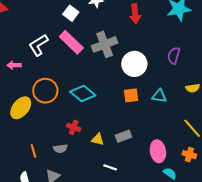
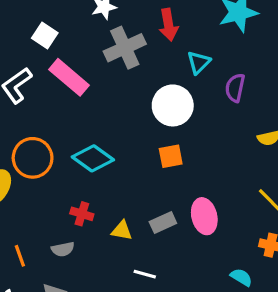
white square: (71, 13) -> (45, 35), moved
gray cross: (105, 44) -> (125, 48), moved
cyan triangle: (159, 96) -> (199, 62), moved, turned -49
pink ellipse: (158, 151) -> (204, 216), moved

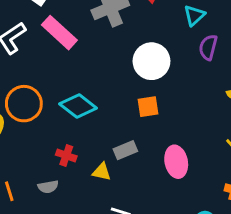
cyan triangle: (199, 62) -> (194, 15), moved
gray rectangle: (163, 223) -> (125, 150), moved

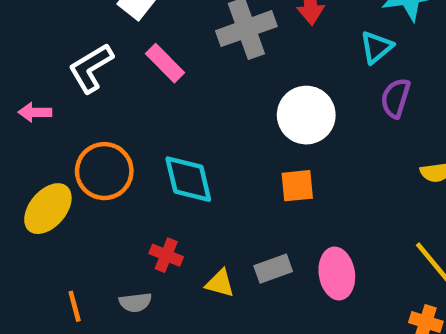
pink rectangle: (59, 33) -> (165, 63), size x0.7
cyan diamond: (78, 106) -> (188, 179), turned 36
gray rectangle: (125, 150) -> (273, 269), moved

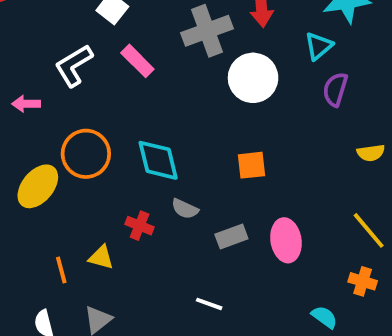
white circle: (306, 115) -> (253, 78), moved
yellow triangle: (220, 283) -> (101, 257), moved
gray semicircle: (135, 302) -> (185, 209), moved, turned 32

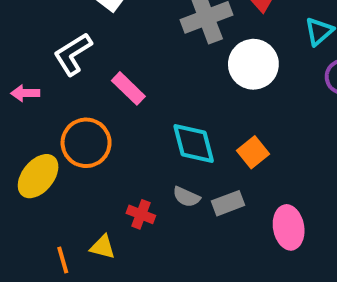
pink rectangle: (137, 61) -> (128, 88), moved
cyan diamond: (158, 160) -> (194, 144), moved
orange square: (252, 165) -> (253, 152), turned -32
gray rectangle: (231, 236) -> (228, 203), moved

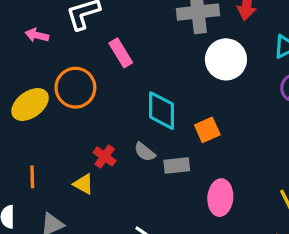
yellow triangle: (103, 247) -> (84, 184), moved

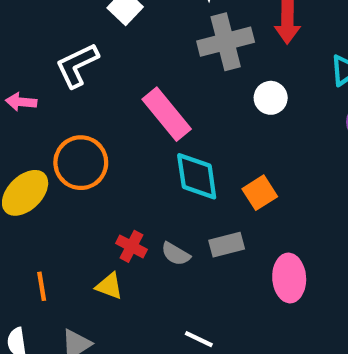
pink rectangle: (121, 53) -> (167, 114), moved, size x1.4
white circle: (226, 59) -> (271, 98), size x0.6
gray semicircle: (145, 152) -> (176, 254), moved

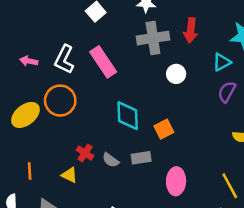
white L-shape: (77, 65) -> (64, 59), moved, turned -44
pink rectangle: (167, 114) -> (103, 62), moved

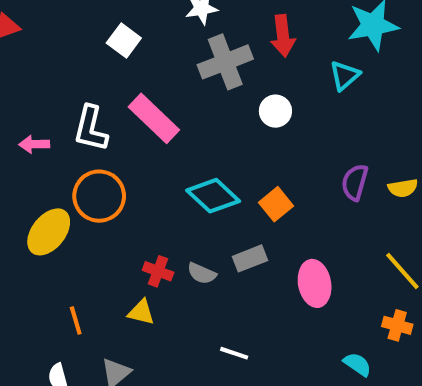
purple semicircle: (227, 92) -> (355, 182), moved
cyan diamond: (128, 116) -> (213, 196), turned -32

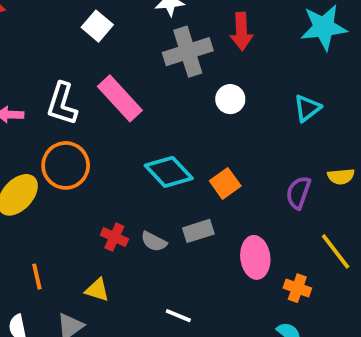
cyan triangle: (345, 76) -> (307, 108), moved
purple semicircle: (355, 182) -> (298, 193), moved
yellow triangle: (141, 312) -> (97, 290), moved
orange cross: (397, 325) -> (297, 288), moved

